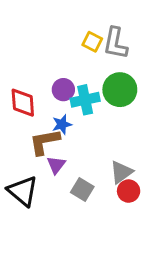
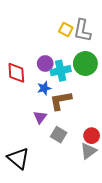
brown L-shape: (45, 142) -> (61, 101), moved
gray triangle: (121, 172) -> (88, 151), moved
black triangle: (23, 191) -> (18, 158), moved

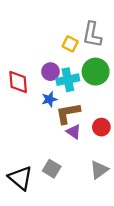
yellow square: (66, 29) -> (70, 44), moved
purple triangle: (40, 117) -> (74, 132), moved, turned -32
gray square: (59, 135) -> (52, 169), moved
red circle: (92, 136) -> (101, 127), moved

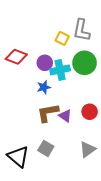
red diamond: (18, 82) -> (16, 57), moved, turned -65
brown L-shape: (68, 113) -> (48, 113), moved

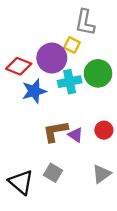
gray L-shape: (81, 30) -> (85, 22), moved
purple circle: (45, 63) -> (52, 58), moved, size x1.6
blue star: (44, 87) -> (34, 91), moved, size x1.5

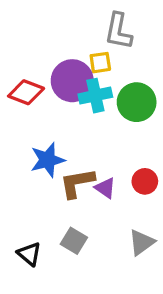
yellow square: (72, 45) -> (100, 63), turned -35
cyan cross: (70, 82) -> (95, 96), moved
blue star: (34, 91) -> (47, 160), moved
black triangle: (21, 182) -> (29, 254), size x0.7

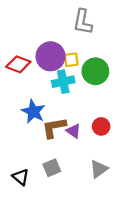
yellow square: (100, 63) -> (71, 60), moved
cyan cross: (95, 96) -> (63, 82), moved
blue star: (47, 160) -> (33, 111), turned -30
gray square: (74, 241) -> (52, 168), turned 36

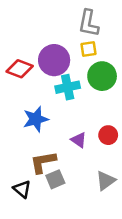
yellow square: (71, 60) -> (89, 49), moved
blue star: (33, 111) -> (36, 119), turned 30
brown L-shape: (54, 128) -> (43, 162), moved

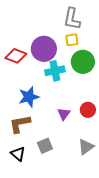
purple triangle: (79, 140) -> (64, 114), turned 32
brown L-shape: (43, 162) -> (20, 124), moved

